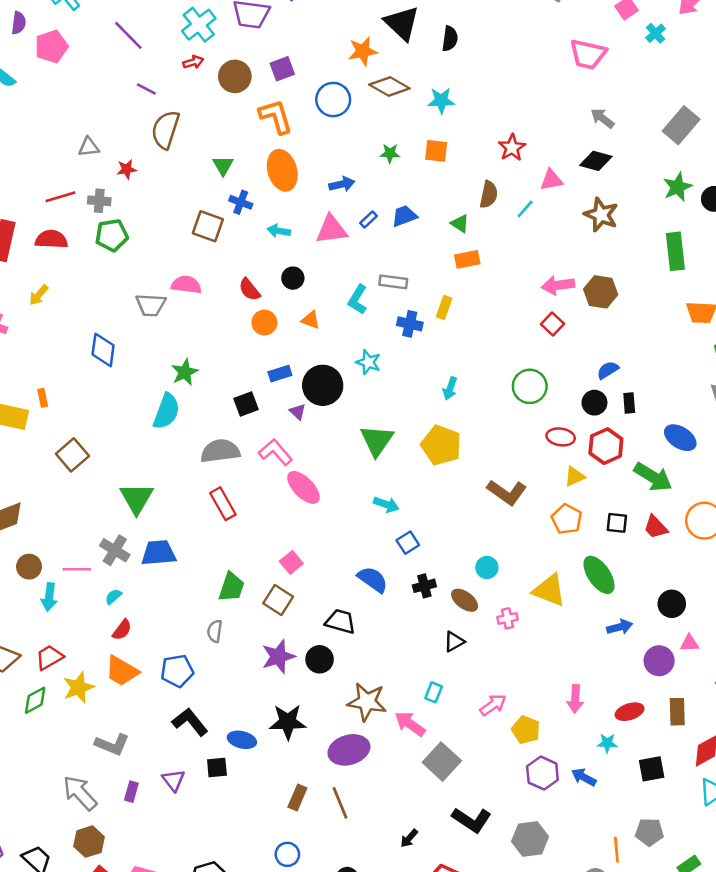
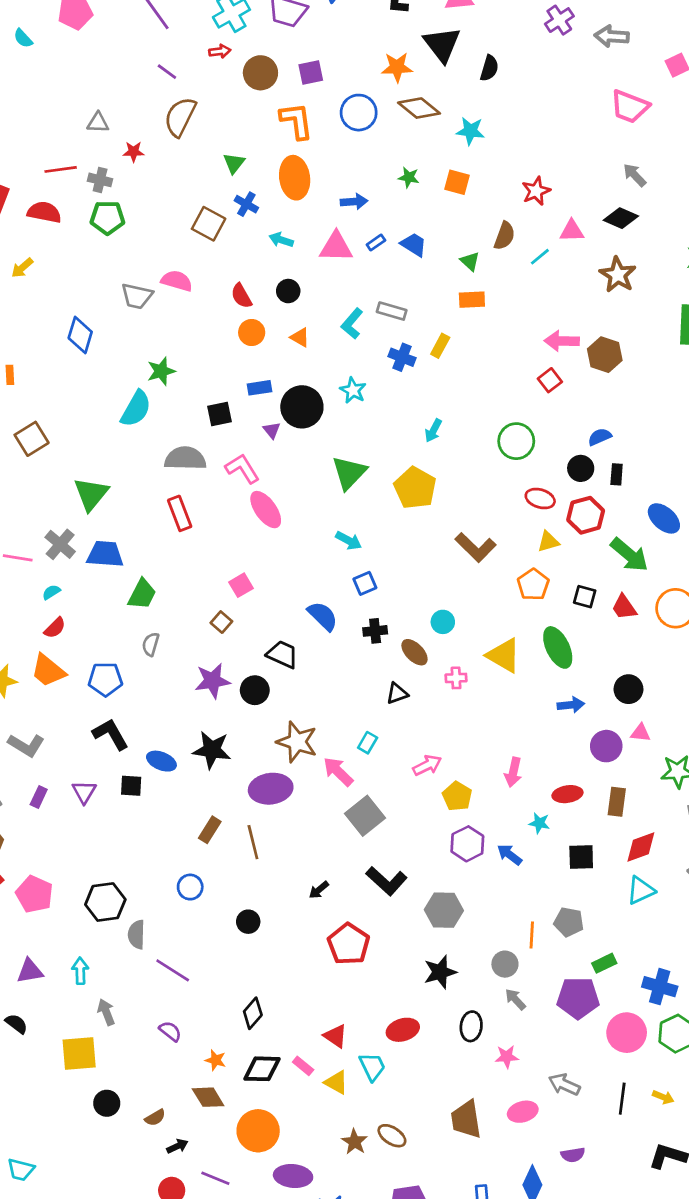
blue trapezoid: (404, 216) -> (414, 245), turned 44
green trapezoid: (231, 587) -> (142, 594), moved
brown square: (278, 600) -> (221, 622), size x0.7

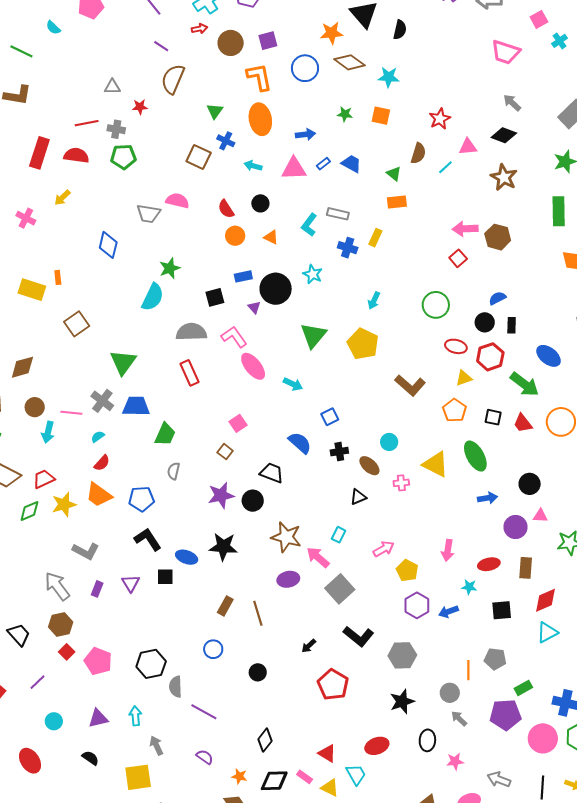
cyan arrow: (349, 541) -> (293, 384), moved
purple ellipse: (271, 789) -> (288, 579), moved, size x0.7
blue arrow: (509, 855) -> (448, 612), turned -54

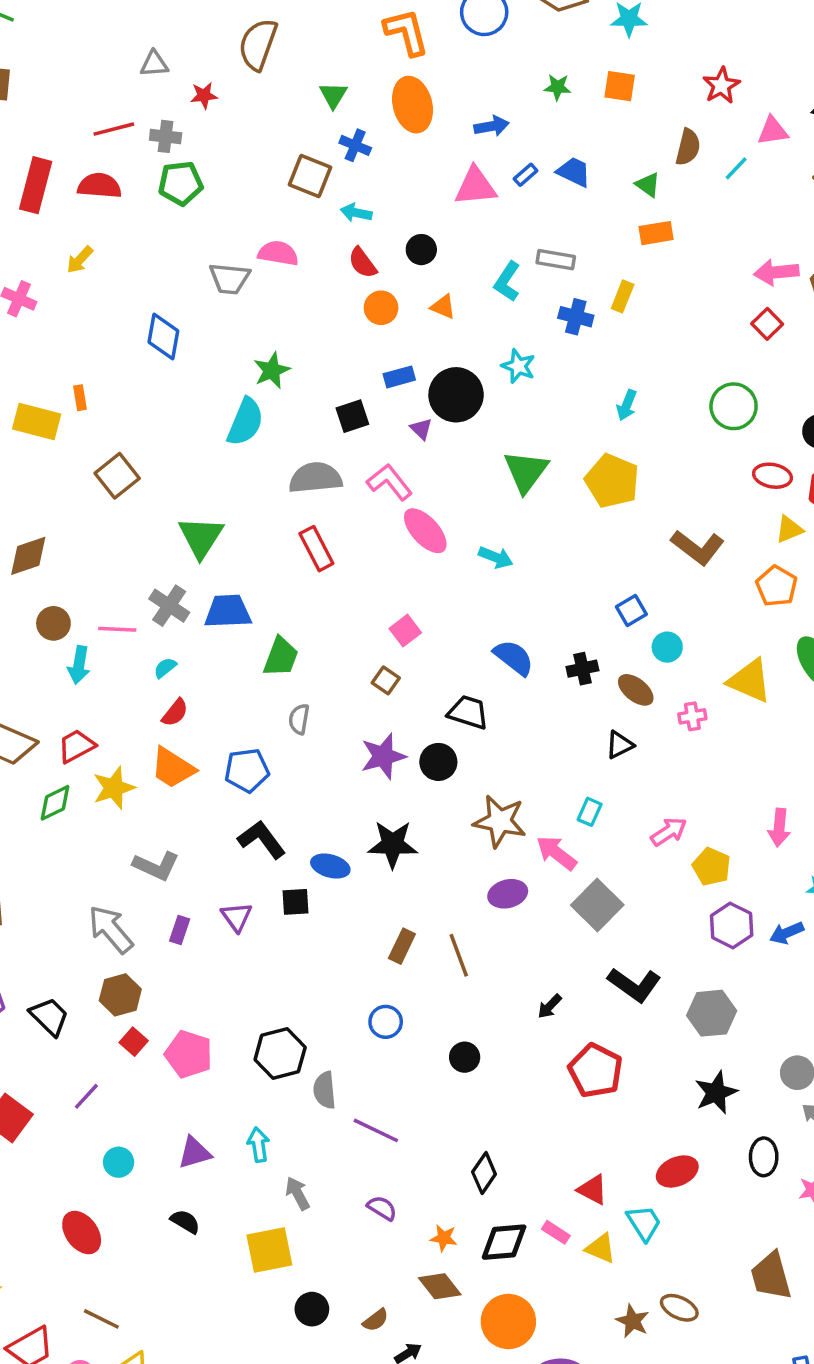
cyan arrow: (253, 166) -> (356, 213), moved
blue square: (330, 417) -> (631, 610), moved

